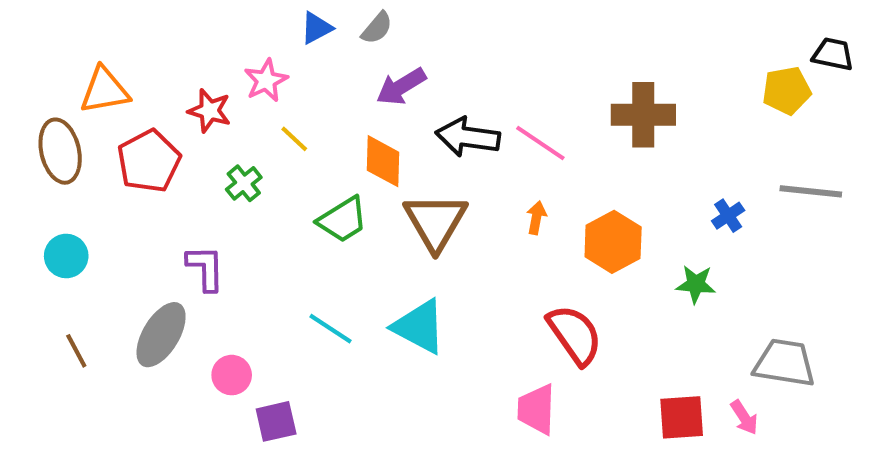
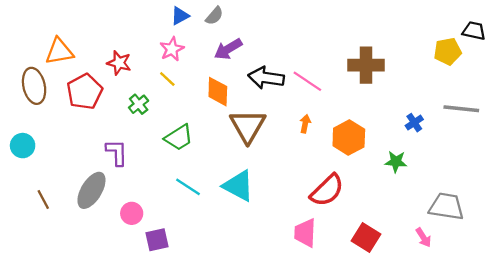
pink star: (266, 80) -> (172, 49), moved
green trapezoid: (343, 220) -> (179, 138), moved
cyan circle: (66, 256) -> (23, 146), moved
red semicircle: (575, 335) -> (327, 190), turned 81
red square: (682, 417) -> (366, 237), moved, turned 36

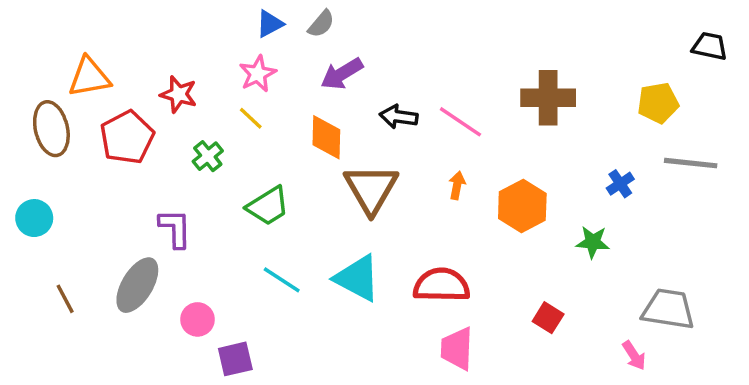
yellow pentagon: (448, 51) -> (658, 103), moved
black arrow: (266, 78) -> (399, 117), size x0.7
red semicircle: (327, 190) -> (442, 285), moved, turned -135
red square: (366, 237) -> (548, 318), moved, size x0.7

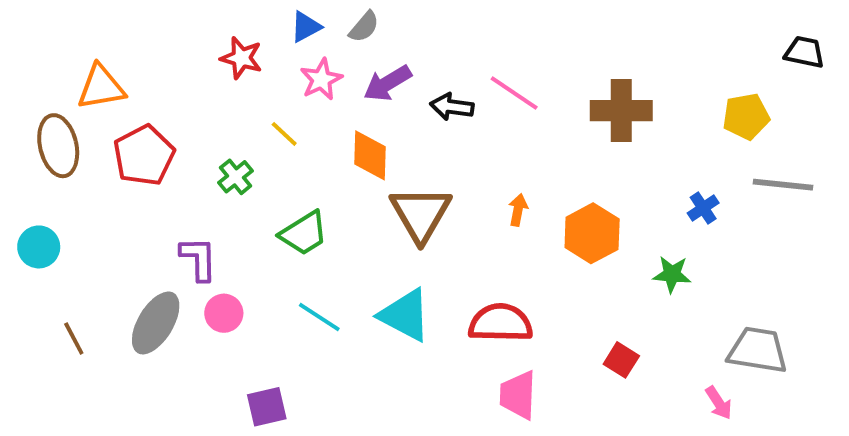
pink star: (258, 74) -> (321, 79), moved
red star: (179, 94) -> (241, 58), moved
black arrow: (399, 117) -> (452, 107), moved
pink line: (460, 122) -> (514, 93), moved
pink circle: (197, 319) -> (224, 313), moved

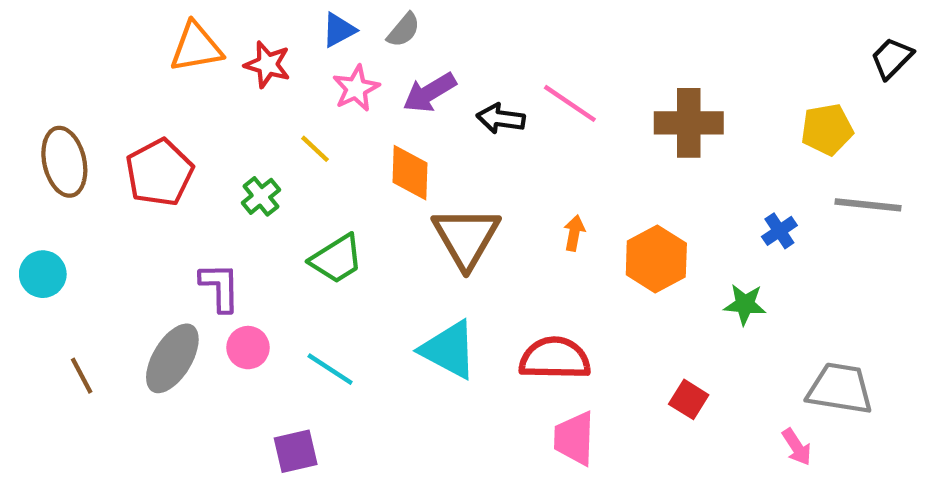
black trapezoid: (804, 52) -> (892, 58), turned -57
orange triangle: (101, 87) -> (196, 47), moved
cyan line: (319, 317) -> (330, 369), moved

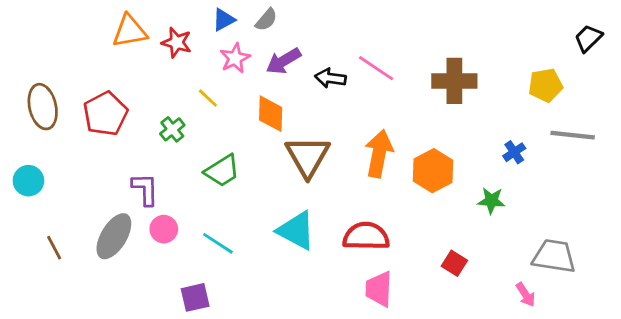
orange arrow: (574, 233) -> (379, 154), size x2.0

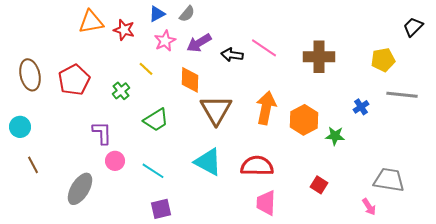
green star: (491, 201) -> (335, 136), moved
gray ellipse: (114, 236) -> (80, 189), moved
brown line: (54, 248) -> (33, 165), moved
purple square: (195, 297) -> (161, 209), moved

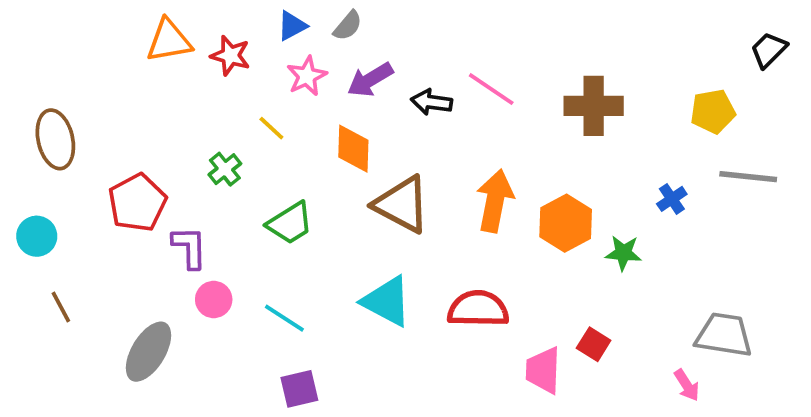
red pentagon: (74, 80) -> (137, 203), moved
brown triangle: (216, 110) -> (402, 205), turned -32
pink trapezoid: (266, 203) -> (543, 370), moved

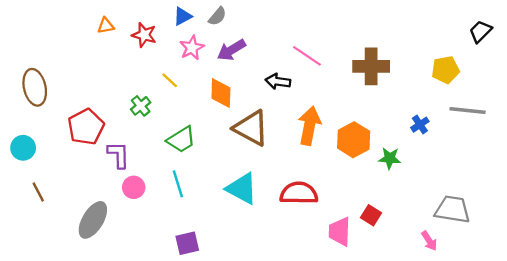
orange triangle: (169, 41) -> (106, 26), size x0.6
black arrow: (432, 102) -> (278, 81), moved
cyan line: (284, 318) -> (178, 184), moved, turned 40

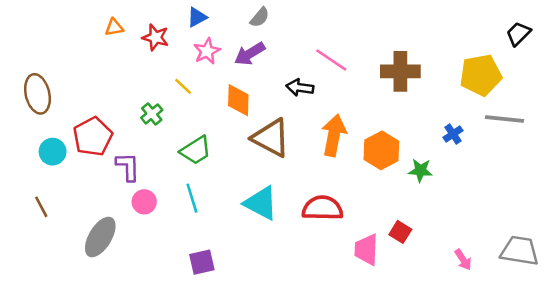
gray semicircle: (217, 16) -> (260, 17), moved
yellow pentagon: (446, 70) -> (481, 75), size x1.4
cyan circle: (23, 148) -> (53, 152), moved
gray trapezoid: (452, 209) -> (520, 251), moved

